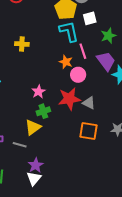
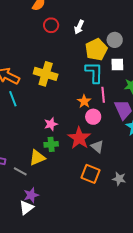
yellow cross: (22, 44) -> (46, 74), size x1.6
red star: (69, 99) -> (79, 138), turned 30

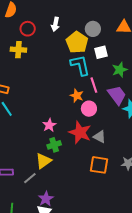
yellow cross: (46, 74) -> (18, 50), moved, size x0.7
gray line: (20, 171) -> (30, 178), turned -56

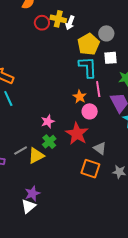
yellow cross: (18, 50) -> (58, 19), moved
gray triangle: (100, 137) -> (100, 148), moved
green cross: (54, 145) -> (49, 142), turned -32
gray line: (30, 178) -> (21, 150), moved

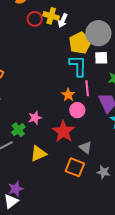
gray circle: (106, 33) -> (98, 33), size x1.6
green cross: (49, 142) -> (18, 130), moved
yellow triangle: (36, 156) -> (38, 153), moved

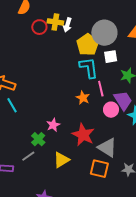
pink circle: (77, 110) -> (111, 110), moved
gray triangle: (86, 147) -> (107, 148), size x1.5

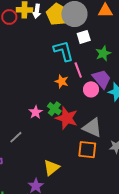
yellow pentagon: (88, 45) -> (57, 14), moved
green cross: (38, 139) -> (54, 109), moved
gray line: (28, 156) -> (16, 137), moved
yellow triangle: (61, 160) -> (51, 168), moved

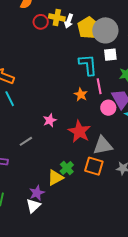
green cross: (54, 109) -> (67, 168), moved
gray triangle: (92, 128) -> (103, 145), turned -45

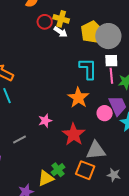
white arrow: (69, 21) -> (61, 32), moved, turned -80
pink line: (99, 86) -> (111, 76), moved
orange star: (81, 95) -> (78, 98), size x1.5

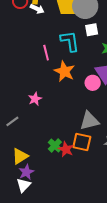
pink line: (111, 76) -> (46, 53), moved
red star: (74, 134) -> (66, 149), moved, size x0.7
yellow triangle: (46, 178) -> (20, 156), moved

